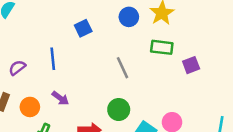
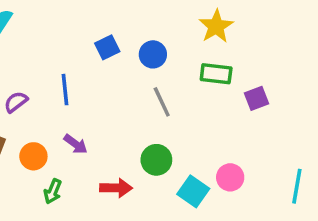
blue circle: (129, 17) -> (153, 54), moved

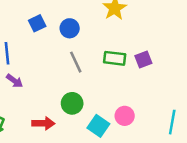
green rectangle: (216, 74) -> (115, 58), moved
purple arrow: (76, 144) -> (15, 81), moved

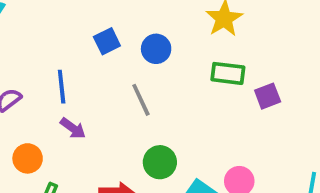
green rectangle: (115, 58) -> (228, 73), moved
gray line: (76, 62) -> (141, 100), moved

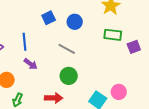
gray line: (141, 100) -> (67, 49), turned -36
green circle: (160, 162) -> (69, 76), moved

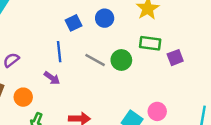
blue circle: (75, 22) -> (105, 18), moved
blue line: (25, 42) -> (59, 52), moved
green circle: (69, 76) -> (121, 60), moved

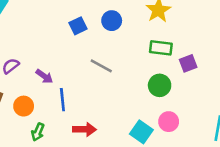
blue line: (59, 52) -> (62, 100), moved
green circle: (121, 60) -> (160, 85), moved
purple arrow: (52, 78) -> (44, 76), moved

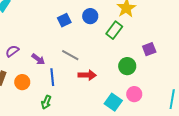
green rectangle: (161, 48) -> (114, 30), moved, turned -60
gray line: (101, 66) -> (70, 55), moved
red arrow: (84, 129) -> (87, 75), moved
green arrow: (38, 132) -> (46, 102), moved

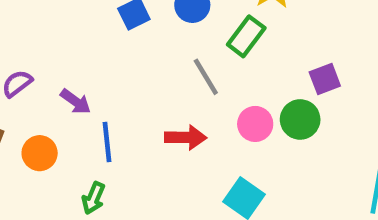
gray line: (70, 55) -> (206, 77), moved, turned 30
green circle: (127, 66) -> (300, 119), moved
pink circle: (134, 94) -> (255, 124), moved

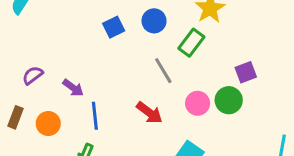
red arrow: (186, 137) -> (149, 113), turned 36

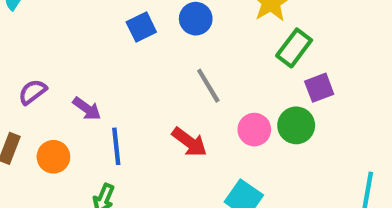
green rectangle: (191, 43) -> (294, 48), moved

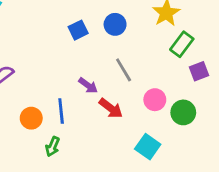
purple arrow: (87, 109) -> (88, 85), moved
green circle: (296, 125) -> (183, 112), moved
orange circle: (53, 157) -> (31, 118), moved

